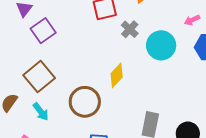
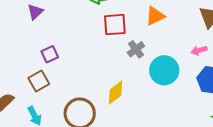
purple square: (43, 31) -> (50, 54), moved, size x0.7
brown square: (39, 77) -> (39, 81), size x0.7

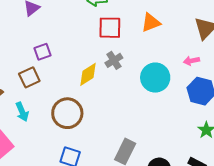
gray cross: (136, 49) -> (114, 60), moved
yellow diamond: (115, 93) -> (88, 74), moved

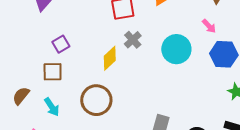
pink arrow: (191, 61) -> (209, 26), turned -112
brown square: (29, 77) -> (53, 72), turned 35

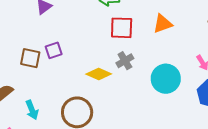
yellow diamond: (110, 58) -> (99, 74), turned 55
brown square: (53, 72) -> (30, 58), moved

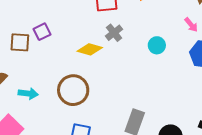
cyan circle: (166, 79) -> (157, 45), size x0.6
cyan arrow: (32, 110) -> (28, 94), turned -54

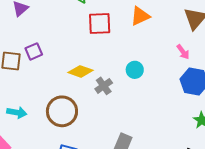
gray cross: (114, 33) -> (104, 86), moved
cyan circle: (157, 45) -> (135, 70), moved

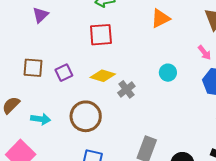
red square: (100, 24) -> (101, 35), moved
purple square: (34, 51) -> (64, 73), moved
cyan circle: (135, 70) -> (168, 73), moved

